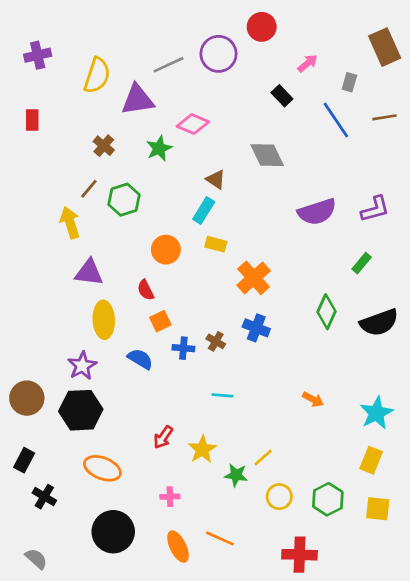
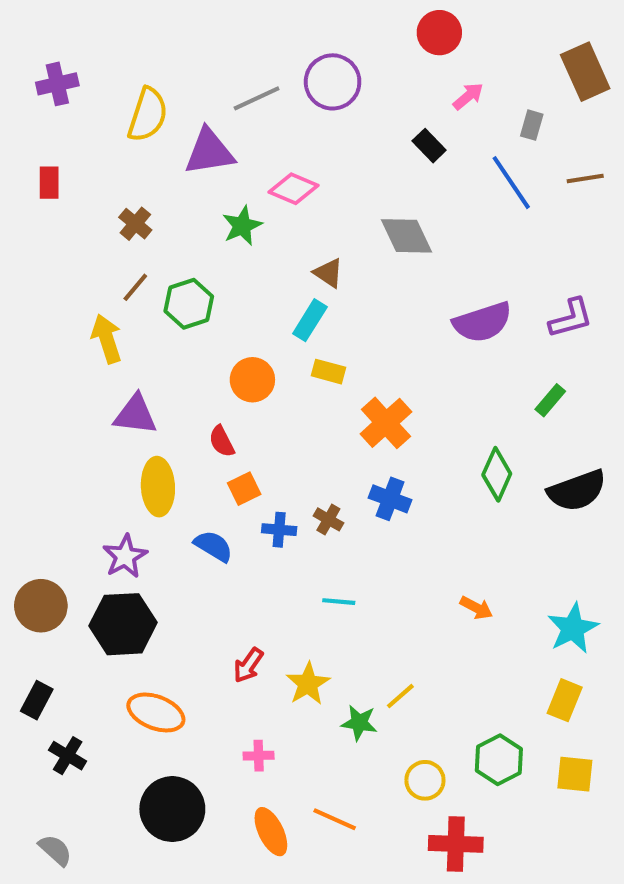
red circle: (262, 27) -> (439, 33), moved
brown cross: (104, 146) -> (135, 224), moved
yellow circle: (279, 497) -> (425, 780), moved

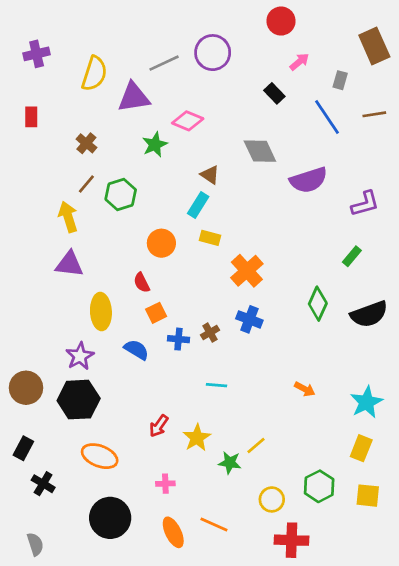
purple semicircle: (482, 322) -> (309, 180), moved
purple triangle: (135, 415) -> (69, 264), moved
brown cross: (328, 519) -> (210, 333), turned 30
gray semicircle: (55, 850) -> (35, 544), turned 30

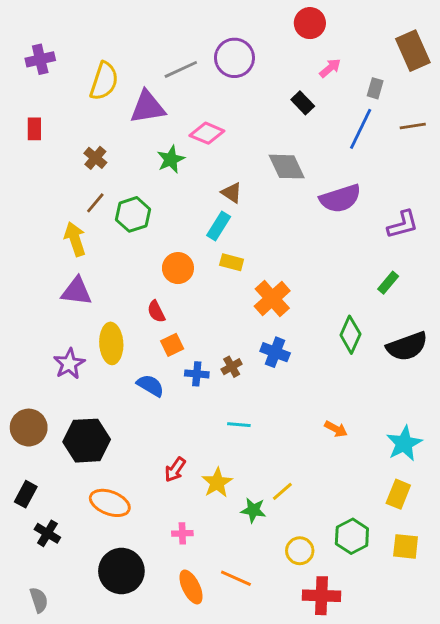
blue line: (327, 117) -> (361, 129), turned 60
purple star: (80, 356) -> (69, 364), moved

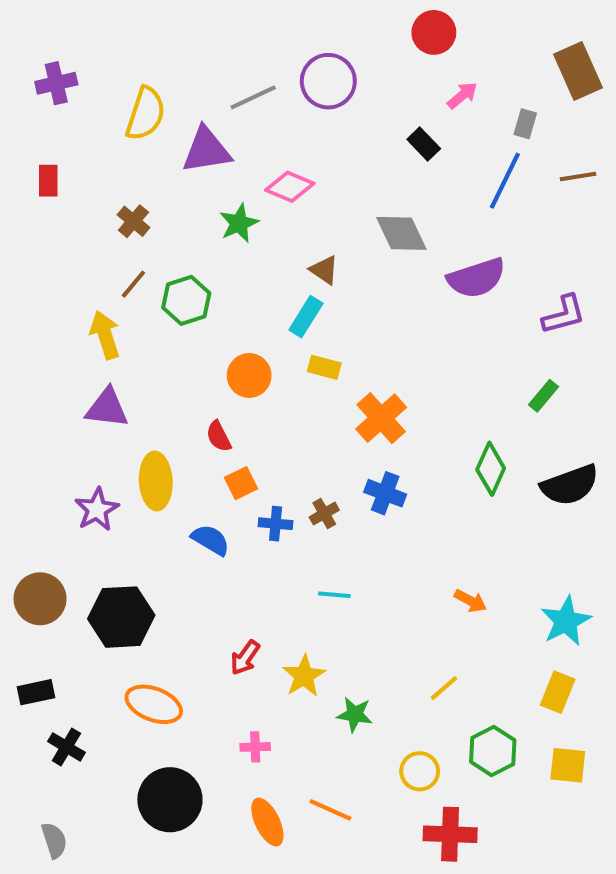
yellow line: (282, 491) -> (444, 688), moved
black rectangle: (26, 494) -> (36, 692), turned 50

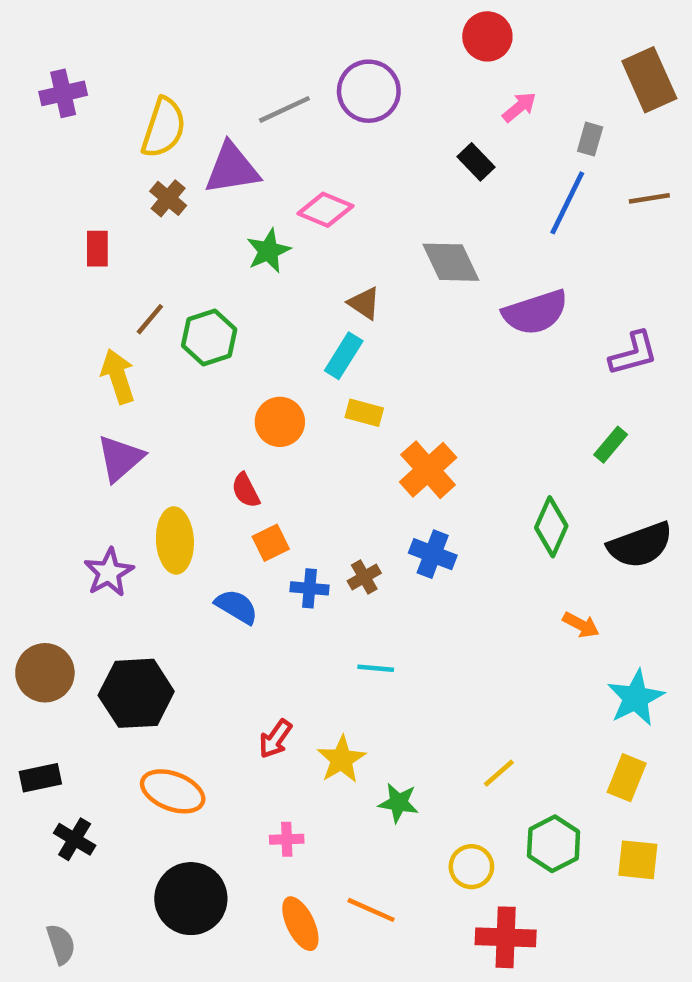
red rectangle: (48, 181) -> (97, 249), moved
brown cross: (133, 221) -> (168, 198), moved
purple triangle: (107, 408) -> (120, 458), turned -48
orange arrow: (470, 601) -> (581, 625), moved

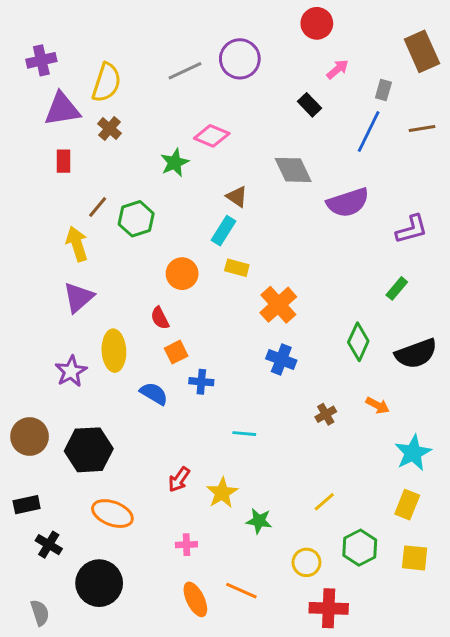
purple triangle: (232, 169) -> (62, 109), moved
brown cross: (364, 577) -> (326, 414), moved
black circle: (191, 899) -> (99, 583), moved

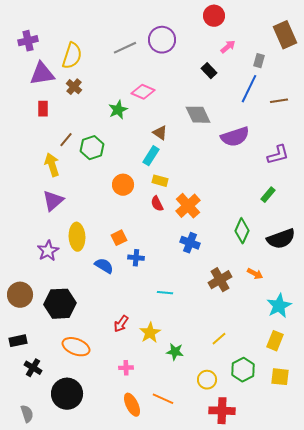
brown line: (422, 128) -> (279, 101), moved
red semicircle: (160, 318) -> (157, 204), moved
brown cross: (326, 414) -> (220, 280), size x1.6

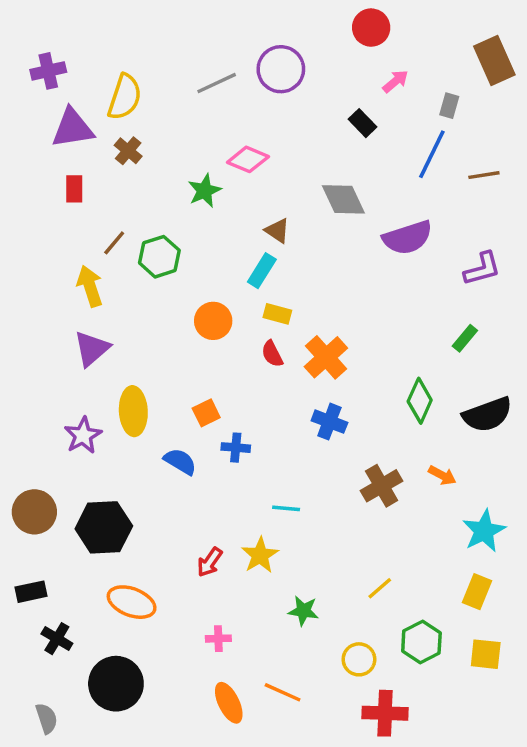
yellow star: (150, 333) -> (260, 555), moved

